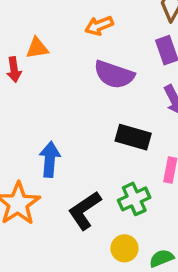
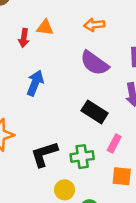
blue arrow: (50, 159) -> (35, 83), moved

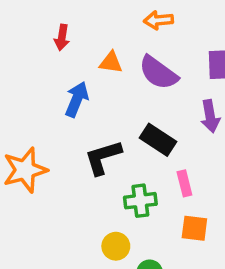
orange triangle: (45, 28) -> (111, 62), moved
pink rectangle: (114, 144) -> (184, 183), turned -42
black L-shape: (44, 154) -> (103, 157), moved

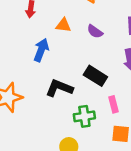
purple semicircle: (158, 73) -> (95, 31), size x0.6
black L-shape: (103, 157) -> (59, 88), turned 40

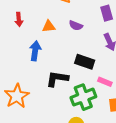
pink rectangle: (113, 104) -> (105, 82), turned -40
green cross: (84, 116) -> (83, 97), size x1.4

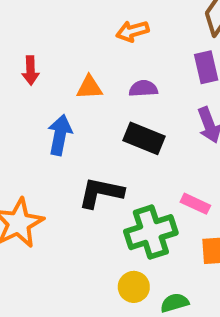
purple semicircle: (76, 25) -> (143, 89), turned 152
black rectangle: (85, 62) -> (144, 138), moved

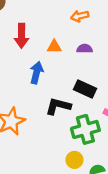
red arrow: (30, 70) -> (22, 36), size x1.5
black rectangle: (144, 138) -> (85, 89), moved

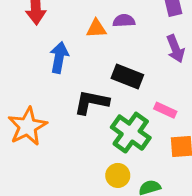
orange triangle: (54, 47) -> (96, 29), moved
green cross: (85, 129) -> (131, 133), turned -36

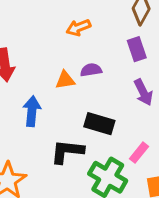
pink rectangle: (165, 110) -> (139, 153), turned -70

